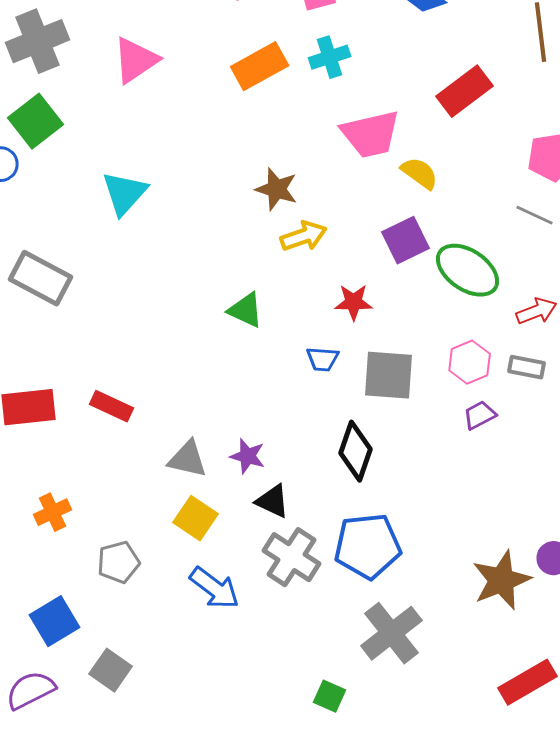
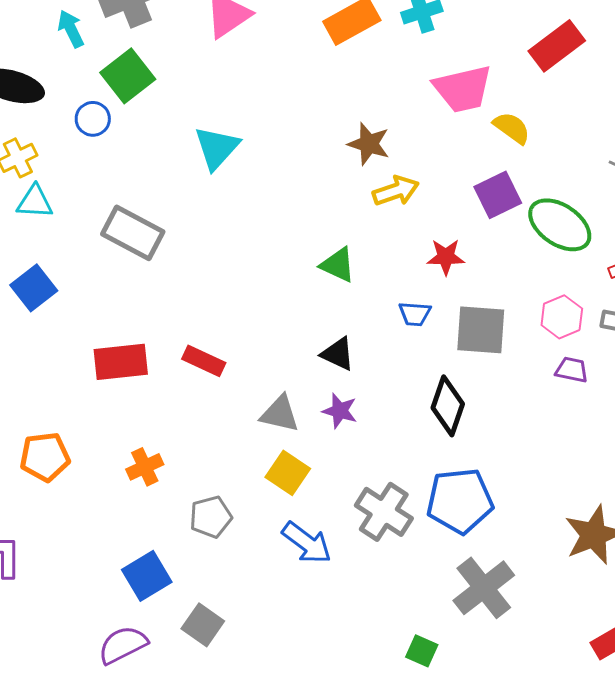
purple trapezoid: (480, 415) -> (572, 370), turned 40
black triangle: (273, 501) -> (338, 354), moved

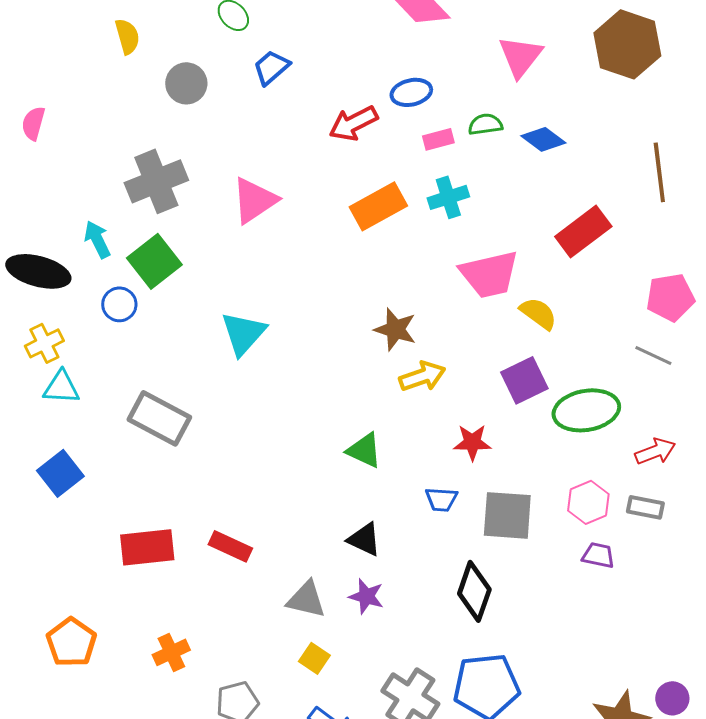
cyan arrow: (71, 29) -> (97, 239), moved
green ellipse: (560, 225) -> (586, 410), turned -44
orange pentagon: (45, 457) -> (71, 642), turned -30
yellow square: (288, 473) -> (314, 658), size x0.7

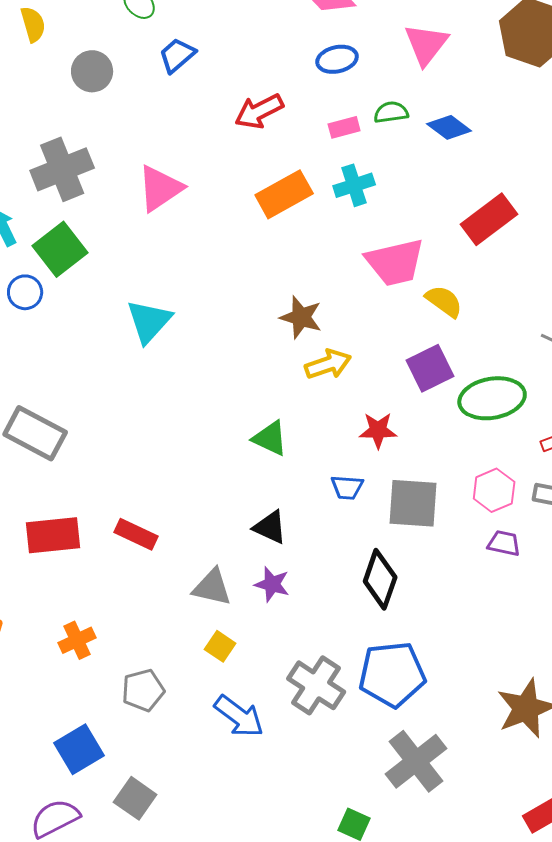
blue ellipse: (411, 92) -> (337, 59), moved
gray rectangle: (159, 418) -> (35, 433), moved

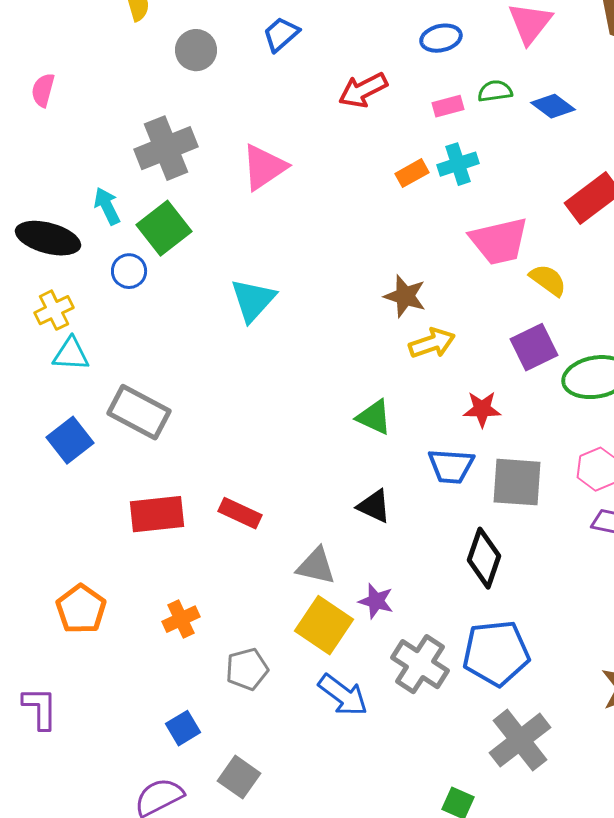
orange rectangle: (284, 194) -> (412, 173), moved, size x0.6
blue trapezoid: (347, 487) -> (451, 466), size x1.4
purple star: (272, 584) -> (376, 601), moved
yellow square: (220, 646) -> (324, 625), size x1.8
blue square: (79, 749) -> (183, 728), size x0.7

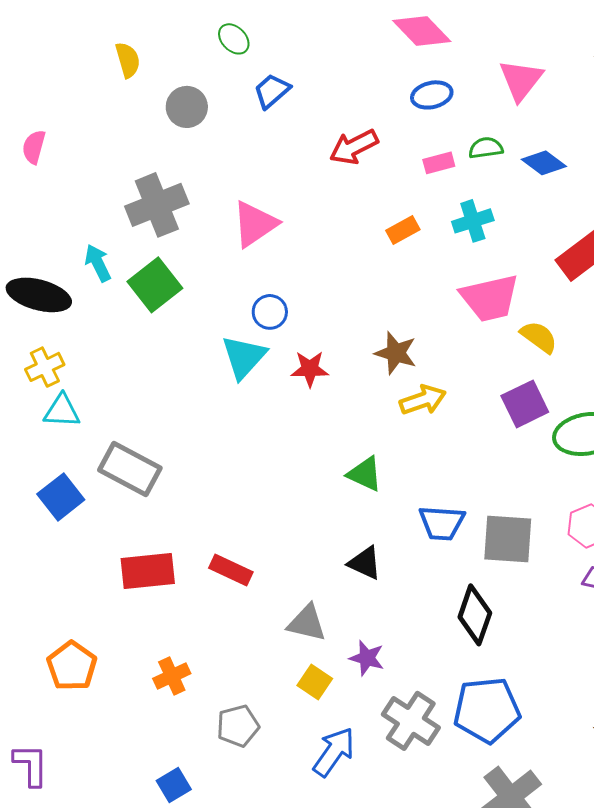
cyan cross: (458, 164) -> (473, 221), moved
blue circle: (129, 271) -> (270, 312), moved
red star: (482, 409) -> (310, 369), moved
yellow square: (324, 625) -> (315, 682), size x0.6
blue arrow: (343, 695) -> (334, 752), turned -92

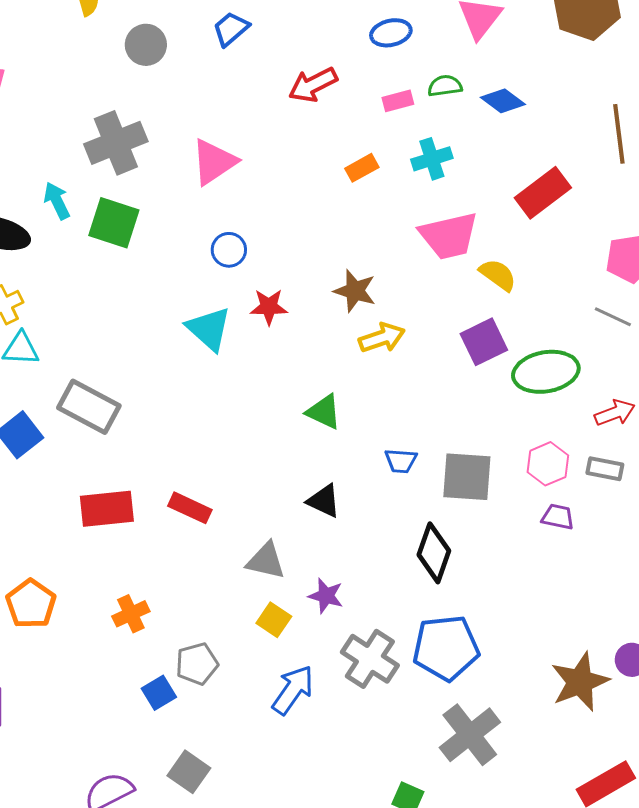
green square: (155, 285) -> (114, 223), turned -34
cyan triangle: (244, 357) -> (209, 329), moved, turned -30
blue trapezoid: (442, 523) -> (401, 461), size x0.7
blue square: (174, 785) -> (159, 693), moved

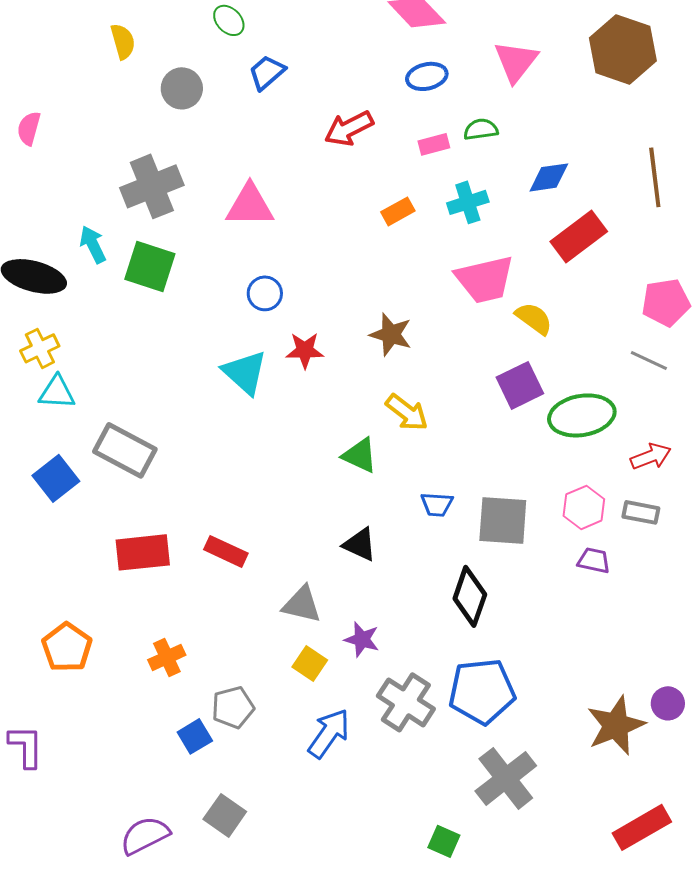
blue diamond: (503, 101) -> (549, 177), moved, turned -45
pink triangle: (214, 162) -> (250, 205), turned 34
yellow arrow: (382, 338) -> (407, 412), moved, turned 57

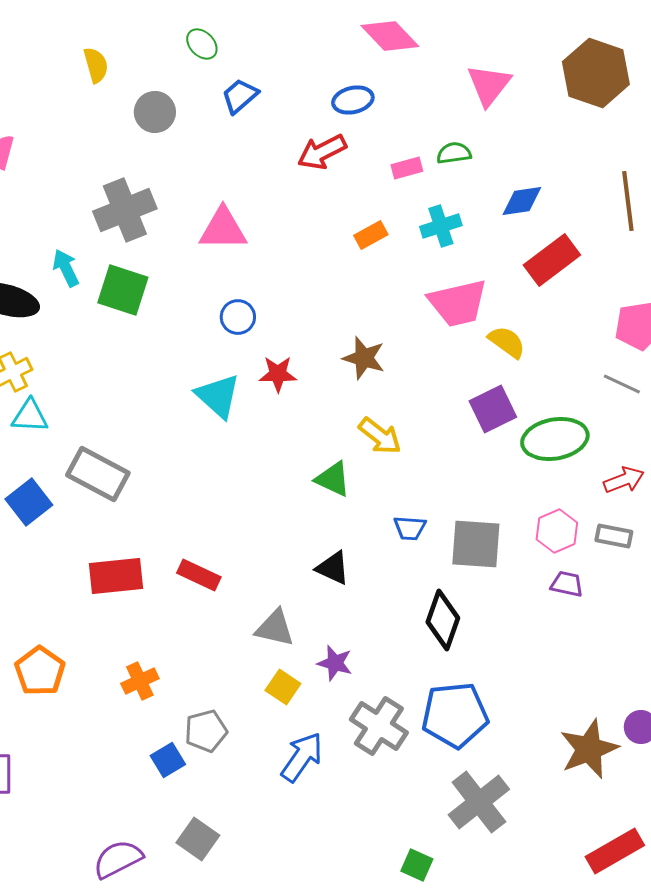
blue ellipse: (427, 76) -> (353, 100), moved

